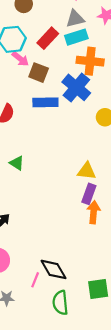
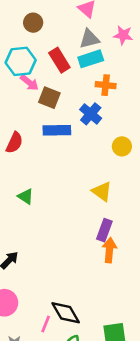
red rectangle: (48, 38) -> (59, 60), turned -75
orange cross: (90, 61) -> (106, 85), size x0.7
blue cross: (76, 87) -> (91, 114), size x0.7
yellow triangle: (87, 171) -> (102, 191), moved, turned 30

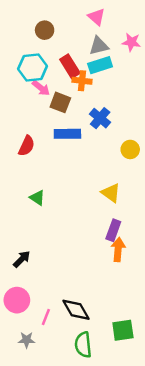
orange cross: (106, 85) -> (82, 81), moved
pink line: (46, 324) -> (46, 317), moved

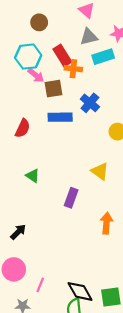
cyan rectangle: (100, 65) -> (103, 57), moved
brown square: (60, 102) -> (54, 89), turned -30
purple rectangle: (113, 230) -> (71, 198), moved
black diamond: (76, 310) -> (80, 291), moved

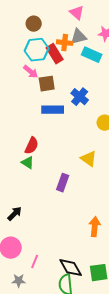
cyan hexagon: (28, 57) -> (37, 50), moved
cyan rectangle: (103, 57) -> (92, 55), turned 42
orange cross: (73, 69) -> (65, 43), moved
red semicircle: (23, 128) -> (32, 146), moved
orange arrow: (106, 223) -> (95, 227), moved

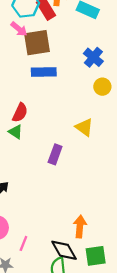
brown square: (47, 84) -> (37, 43), size x1.4
blue cross: (80, 97) -> (93, 57), moved
orange arrow: (95, 227) -> (80, 227), moved

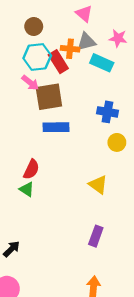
blue cross: (93, 57) -> (107, 112), turned -30
purple rectangle: (55, 154) -> (96, 236), moved

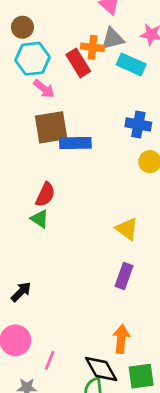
brown circle: (34, 27) -> (22, 27), moved
cyan hexagon: (37, 57) -> (32, 59), moved
brown square: (49, 97) -> (51, 127), moved
yellow triangle: (98, 185) -> (127, 229), moved

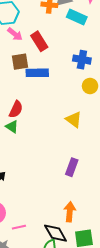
red rectangle: (78, 63) -> (39, 41), moved
brown square: (51, 127) -> (20, 62), size x0.7
yellow triangle: (127, 229) -> (74, 119), moved
pink line: (50, 360) -> (19, 227), turned 56

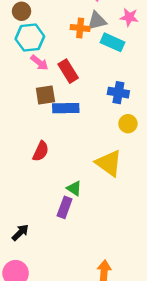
yellow triangle: (74, 119) -> (109, 163), size x1.4
green triangle: (12, 127) -> (74, 188), moved
purple rectangle: (72, 167) -> (65, 207), moved

